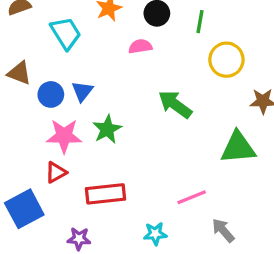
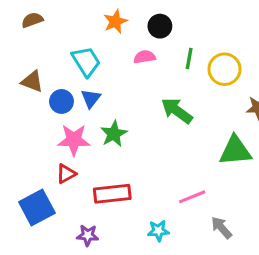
green line: (200, 22) -> (189, 58), moved
cyan trapezoid: (66, 33) -> (86, 62), moved

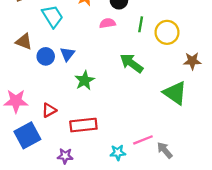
cyan trapezoid: (86, 62) -> (53, 16), moved
pink star: (74, 140) -> (16, 101), moved
green triangle: (235, 151) -> (175, 93), turned 40
pink line: (192, 197) -> (143, 140), moved

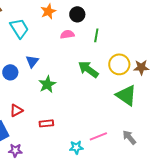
yellow circle: (167, 32) -> (119, 64), moved
blue circle: (46, 56) -> (10, 72), moved
red rectangle: (83, 125) -> (46, 123), size x0.6
gray arrow: (165, 150) -> (129, 137), moved
purple star: (65, 156) -> (15, 150), moved

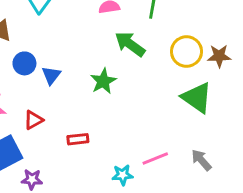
blue triangle: (32, 61) -> (51, 75), moved
green arrow: (88, 69) -> (130, 44), moved
green star: (47, 84) -> (103, 81), moved

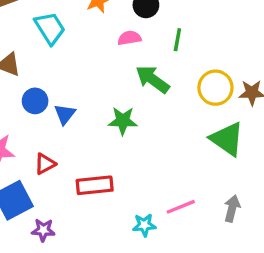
green star: (103, 81) -> (123, 121), turned 30
red rectangle: (78, 139) -> (95, 185), size x1.5
gray arrow: (201, 160) -> (232, 209), turned 55

